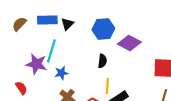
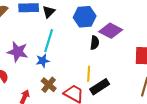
cyan line: (51, 51) -> (49, 41), moved
black semicircle: (102, 61) -> (95, 43), moved

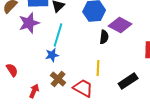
purple star: (18, 52) -> (29, 23), moved, turned -30
black rectangle: (100, 87) -> (128, 81), moved

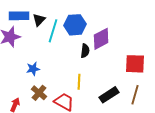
purple diamond: (120, 25) -> (101, 39), turned -55
cyan line: (58, 35) -> (53, 31), moved

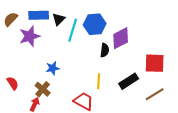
brown cross: (39, 93) -> (43, 89), moved
black rectangle: (109, 95) -> (129, 81), moved
brown line: (135, 95) -> (155, 94), turned 42

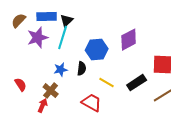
blue hexagon: (95, 24) -> (97, 50), moved
cyan line: (73, 30) -> (63, 38), moved
black semicircle: (105, 50) -> (82, 69), moved
yellow line: (99, 81) -> (107, 83), turned -63

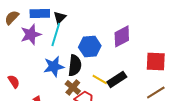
black semicircle: (82, 69) -> (75, 65), size x1.5
blue star: (61, 70) -> (54, 66), size x1.5
black rectangle: (137, 83) -> (117, 79), moved
brown cross: (51, 91) -> (73, 87), moved

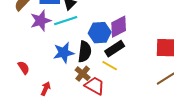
cyan line: (56, 34) -> (66, 21), turned 55
purple diamond: (122, 36) -> (119, 27), moved
black rectangle: (117, 79) -> (115, 49), moved

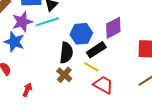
purple diamond: (119, 27) -> (113, 28), moved
blue star: (64, 53) -> (14, 42), moved, turned 30
red trapezoid: (95, 86) -> (103, 85), moved

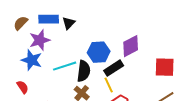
cyan line: (47, 22) -> (65, 66), moved
yellow line: (91, 67) -> (109, 85), turned 35

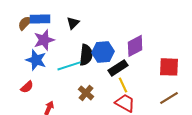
blue rectangle: (49, 19) -> (40, 19), moved
black semicircle: (84, 71) -> (86, 55), moved
yellow line: (109, 85) -> (123, 85), moved
red semicircle: (23, 87) -> (27, 87), turned 80

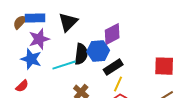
black triangle: (73, 23) -> (68, 22), size x1.5
purple diamond: (135, 46) -> (112, 34), moved
yellow line: (123, 85) -> (118, 84), turned 49

